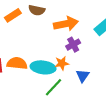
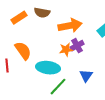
orange semicircle: (17, 63) -> (23, 51), moved, turned 48
orange star: (62, 63) -> (66, 50), moved

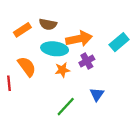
orange star: (66, 50) -> (62, 70), moved
cyan ellipse: (48, 68) -> (55, 49), moved

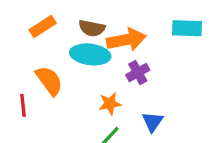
brown semicircle: (48, 24) -> (92, 28), moved
cyan rectangle: (119, 42) -> (187, 28), moved, turned 42
orange star: (62, 70) -> (110, 104), moved

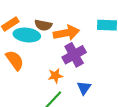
cyan ellipse: (90, 54) -> (27, 35), moved
purple cross: (138, 72) -> (74, 55), size x1.5

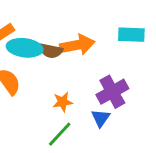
brown semicircle: (43, 25) -> (51, 51), moved
purple cross: (74, 55) -> (112, 92), moved

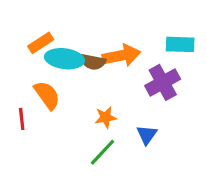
purple cross: (112, 92) -> (163, 82), moved

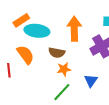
orange arrow: (121, 56) -> (74, 29), turned -80
brown semicircle: (93, 62) -> (57, 53), moved

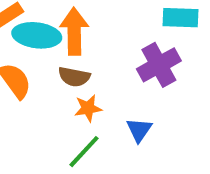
orange arrow: (74, 29) -> (74, 31), moved

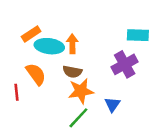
orange arrow: (74, 31) -> (72, 44), size x0.7
orange star: (88, 108) -> (81, 91), size x1.5

